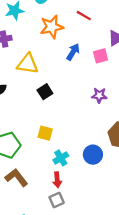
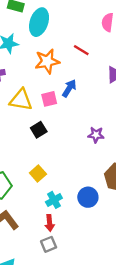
pink square: (101, 56) -> (49, 99), moved
yellow square: (45, 133) -> (38, 174), turned 32

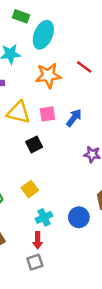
blue arrow: (69, 88) -> (74, 118), moved

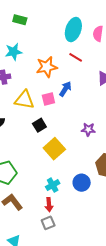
cyan ellipse: (43, 35) -> (73, 30), moved
blue arrow: (74, 118) -> (65, 89), moved
yellow square: (30, 189) -> (54, 149), moved, size x1.5

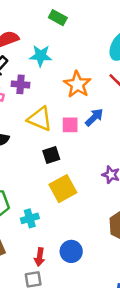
orange star: (47, 67) -> (77, 84), turned 30
blue circle: (82, 183) -> (71, 251), moved
cyan cross: (53, 185) -> (30, 218), moved

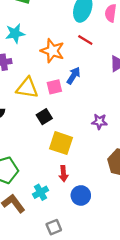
yellow square: (63, 189) -> (61, 143), turned -30
cyan cross: (30, 218) -> (41, 192), moved
red arrow: (40, 257) -> (63, 174), moved

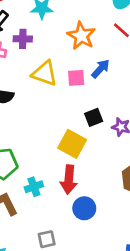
black square: (44, 117) -> (94, 117), moved
red arrow: (63, 174) -> (69, 180), size x1.5
cyan cross: (41, 192) -> (34, 187), moved

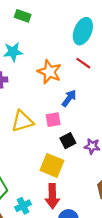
yellow triangle: (45, 73) -> (22, 121), moved, turned -30
pink square: (76, 78) -> (53, 120), moved

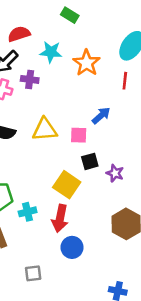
red line: (83, 63) -> (125, 81), turned 49
orange star: (49, 72) -> (86, 63), moved
cyan cross: (23, 206) -> (28, 212), moved

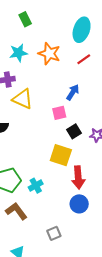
green rectangle: (70, 15) -> (25, 19), turned 48
red line: (125, 81) -> (84, 59), turned 64
yellow triangle: (45, 130) -> (23, 99), moved, turned 45
red arrow: (60, 218) -> (78, 178), moved

